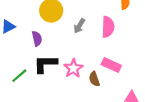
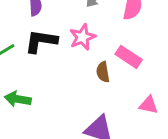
pink star: (73, 68) -> (82, 37), moved

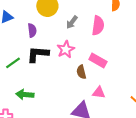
pink triangle: (149, 105) -> (99, 92), moved

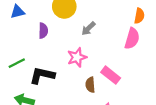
pink semicircle: (98, 25) -> (132, 38), moved
black L-shape: (38, 54) -> (42, 75), moved

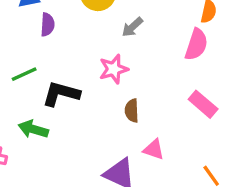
purple semicircle: (43, 31) -> (47, 25), moved
pink rectangle: (111, 75) -> (203, 104), moved

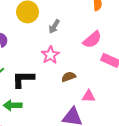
pink semicircle: (196, 44) -> (92, 40), moved, turned 48
brown semicircle: (132, 111) -> (69, 77), turned 88

